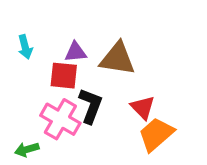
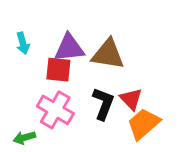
purple triangle: (76, 52) -> (69, 48), size x1.5
black L-shape: (91, 106) -> (103, 104), moved

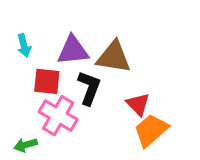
red square: (58, 70) -> (47, 81), moved
black L-shape: (103, 104) -> (89, 88), moved

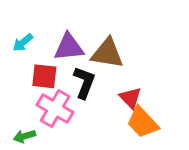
cyan arrow: (24, 46) -> (23, 43), turned 65
orange trapezoid: (151, 130) -> (143, 122), turned -92

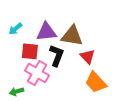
red triangle: (130, 98) -> (88, 57), moved

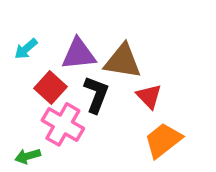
red square: (30, 51) -> (51, 88), turned 36
orange trapezoid: (96, 82) -> (163, 140), turned 95

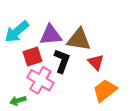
cyan arrow: (26, 49) -> (17, 32), size x1.6
red square: (51, 88) -> (33, 56), turned 30

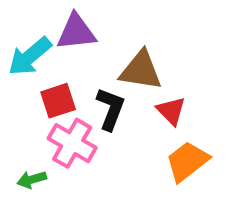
purple triangle: (51, 35) -> (76, 32), moved

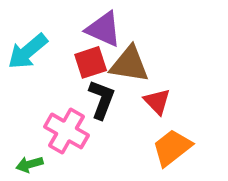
purple triangle: (76, 32) -> (104, 29), moved, turned 30
red square: (58, 101) -> (91, 62), moved

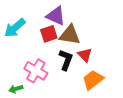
black L-shape: (102, 99) -> (66, 60), moved

